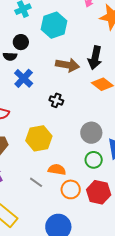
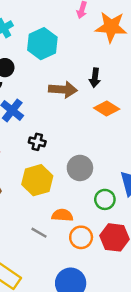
black arrow: (95, 58) -> (95, 78), size x0.7
black cross: (56, 100) -> (37, 142), moved
gray circle: (91, 133) -> (80, 168), moved

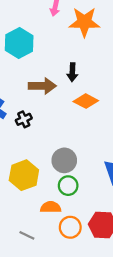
black cross: (37, 142) -> (24, 119), moved, turned -35
green circle: (105, 199) -> (68, 186), moved
gray line: (39, 233) -> (27, 235), moved

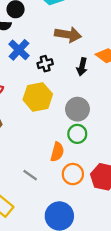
black arrow: (72, 72) -> (82, 67), moved
yellow hexagon: (24, 175) -> (38, 97), moved
orange semicircle: (51, 207) -> (57, 152), turned 96

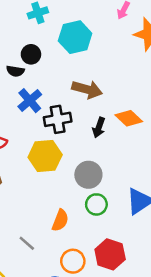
black cross: (45, 64) -> (58, 119), size x1.5
green circle: (77, 134) -> (96, 204), moved
orange circle: (73, 174) -> (73, 261), moved

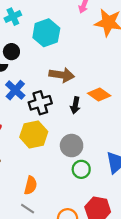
orange semicircle: (60, 220) -> (31, 185), moved

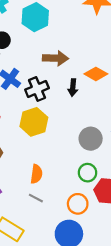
gray circle: (72, 146) -> (91, 139), moved
green circle: (81, 169) -> (88, 173), moved

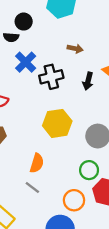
brown arrow: (56, 58) -> (75, 49), size x0.6
yellow hexagon: (34, 122) -> (57, 123), moved

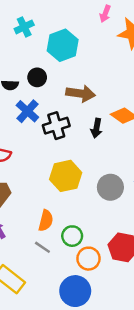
black circle: (24, 22) -> (37, 77), moved
brown arrow: (75, 49) -> (81, 93), size x1.6
green circle: (89, 170) -> (72, 236), moved

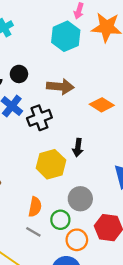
cyan hexagon: (63, 45) -> (66, 36), moved
black arrow: (96, 128) -> (78, 148), moved
gray circle: (110, 187) -> (80, 199), moved

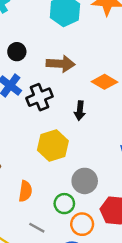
black arrow: (78, 148) -> (80, 111), moved
orange semicircle: (35, 207) -> (25, 191), moved
gray line: (33, 232) -> (37, 228), moved

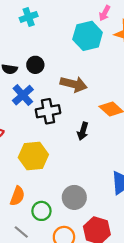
yellow hexagon: (53, 146) -> (33, 156), moved
green circle: (64, 204) -> (41, 211), moved

